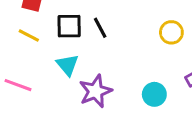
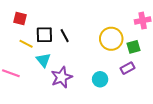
yellow circle: (171, 32) -> (111, 39), size x1.5
yellow line: (29, 35) -> (26, 44), moved

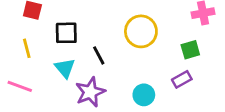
black line: (65, 36) -> (99, 55), moved
yellow circle: (111, 39) -> (141, 31), moved
yellow line: (26, 44) -> (27, 48), moved, turned 48

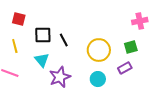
yellow circle: (141, 31) -> (99, 50), moved
black line: (99, 55) -> (64, 40), moved

